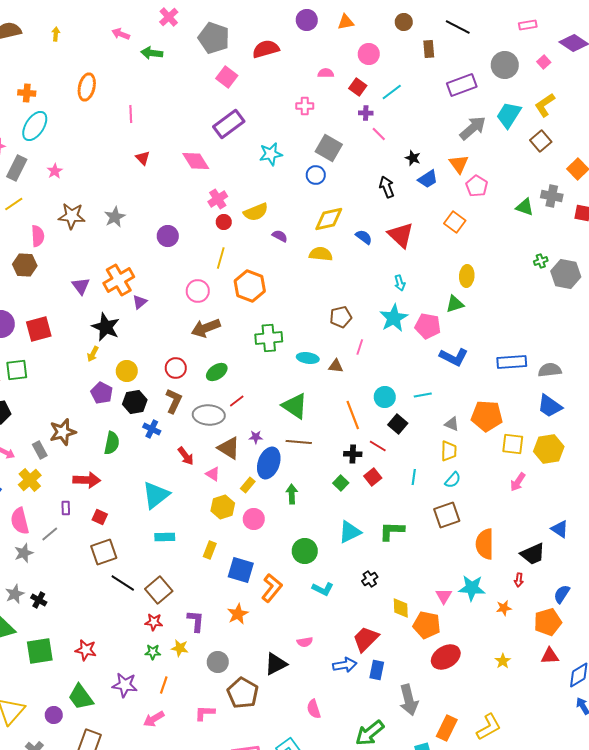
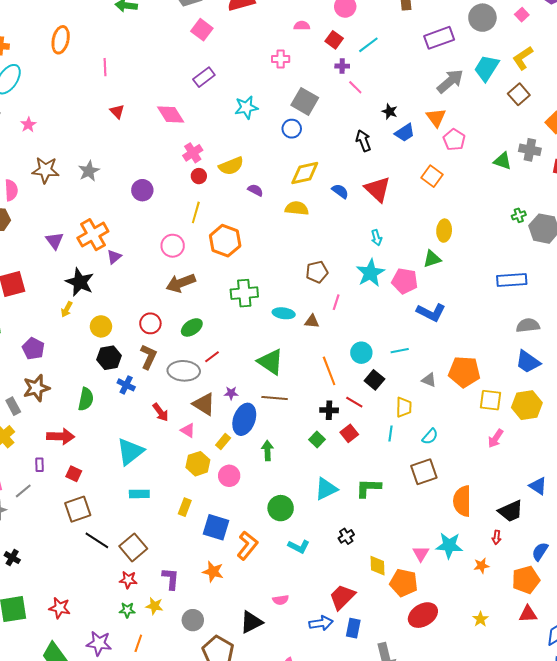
purple rectangle: (229, 124) -> (204, 77), size x0.7
blue rectangle: (512, 362) -> (512, 280), moved
purple pentagon: (102, 393) -> (33, 349), moved
yellow trapezoid: (449, 451) -> (404, 407), moved
orange star: (238, 614) -> (213, 572), turned -30

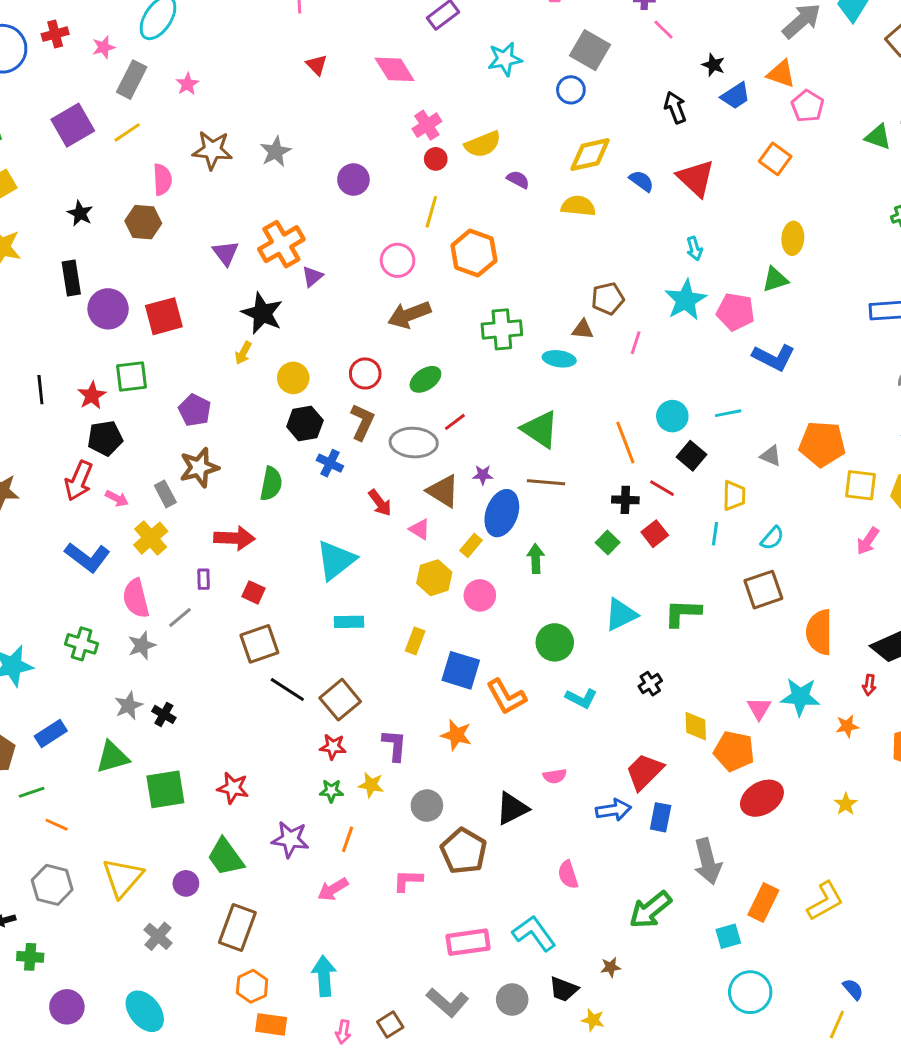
orange triangle: (436, 118) -> (781, 74), turned -35
brown triangle: (312, 321) -> (583, 329), moved
orange L-shape: (247, 545) -> (506, 697), turned 112

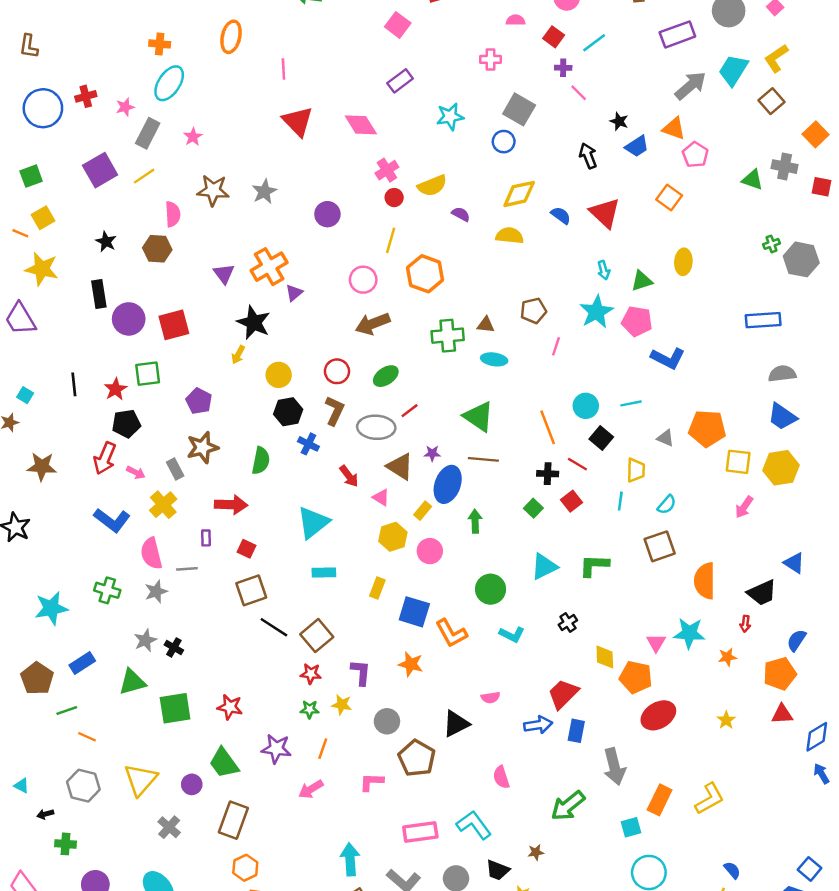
red triangle: (317, 65) -> (298, 121), size x1.8
green triangle: (775, 279) -> (642, 281), moved
brown triangle: (583, 329) -> (486, 325), moved
gray line: (180, 617) -> (187, 569), turned 36
cyan arrow: (324, 976) -> (350, 859), moved

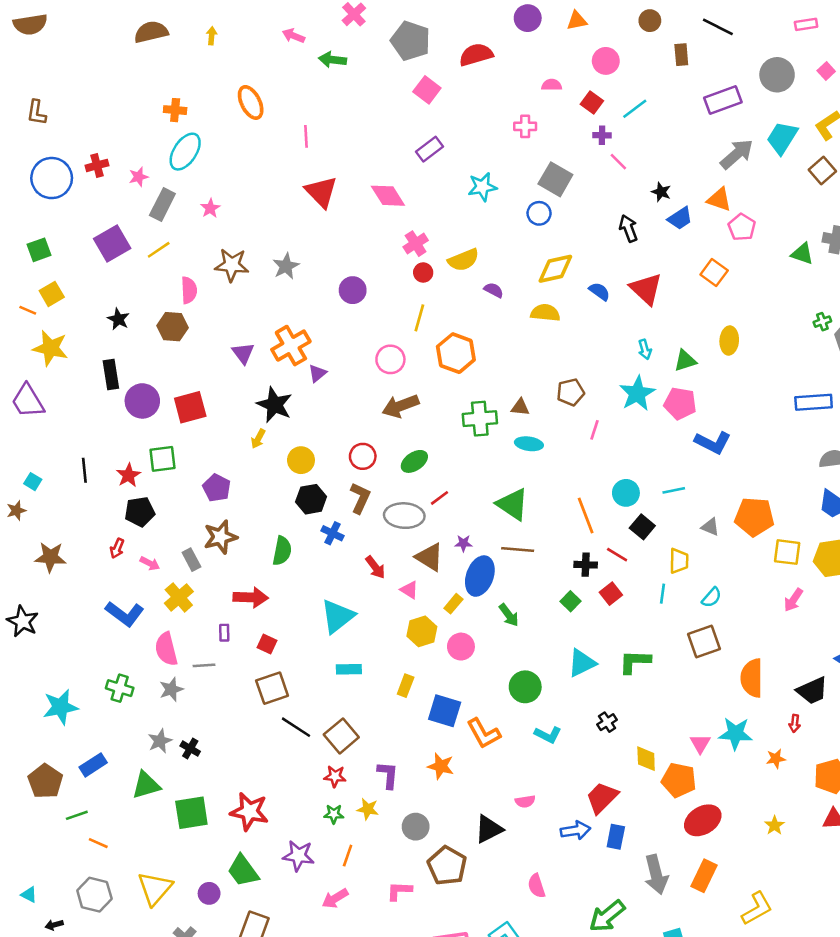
orange ellipse: (231, 37) -> (251, 102), turned -40
red arrow: (105, 458) -> (117, 548), size x0.6
green arrow: (475, 521) -> (509, 615), turned 145
red star: (230, 707) -> (249, 812), size x1.4
orange rectangle: (660, 800) -> (704, 876), moved

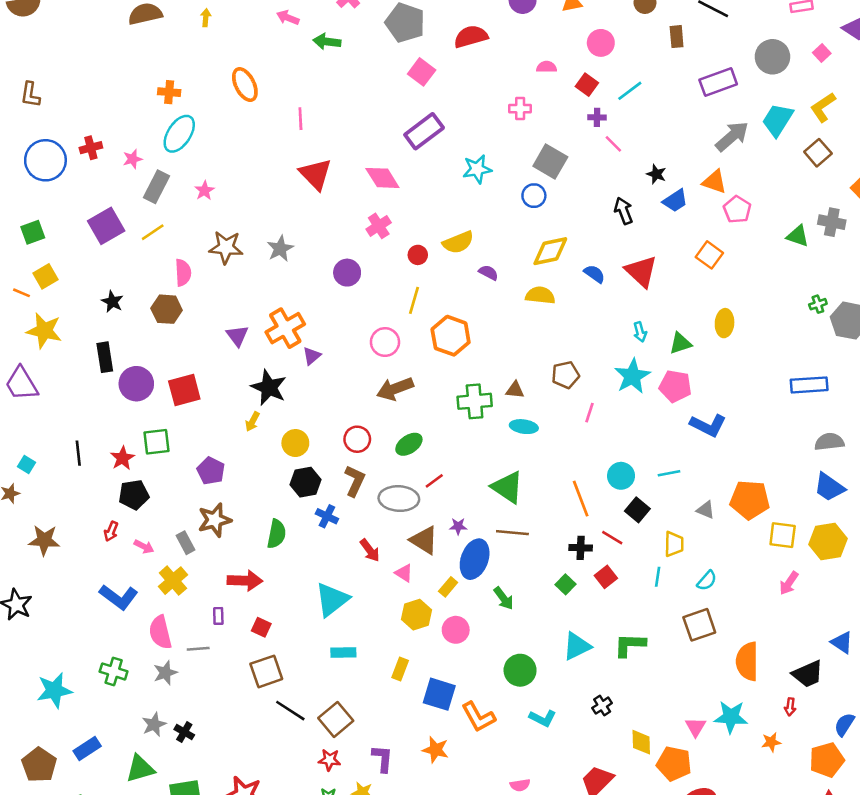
purple rectangle: (429, 149) -> (424, 131), size x1.4
pink cross: (416, 244) -> (379, 226), moved

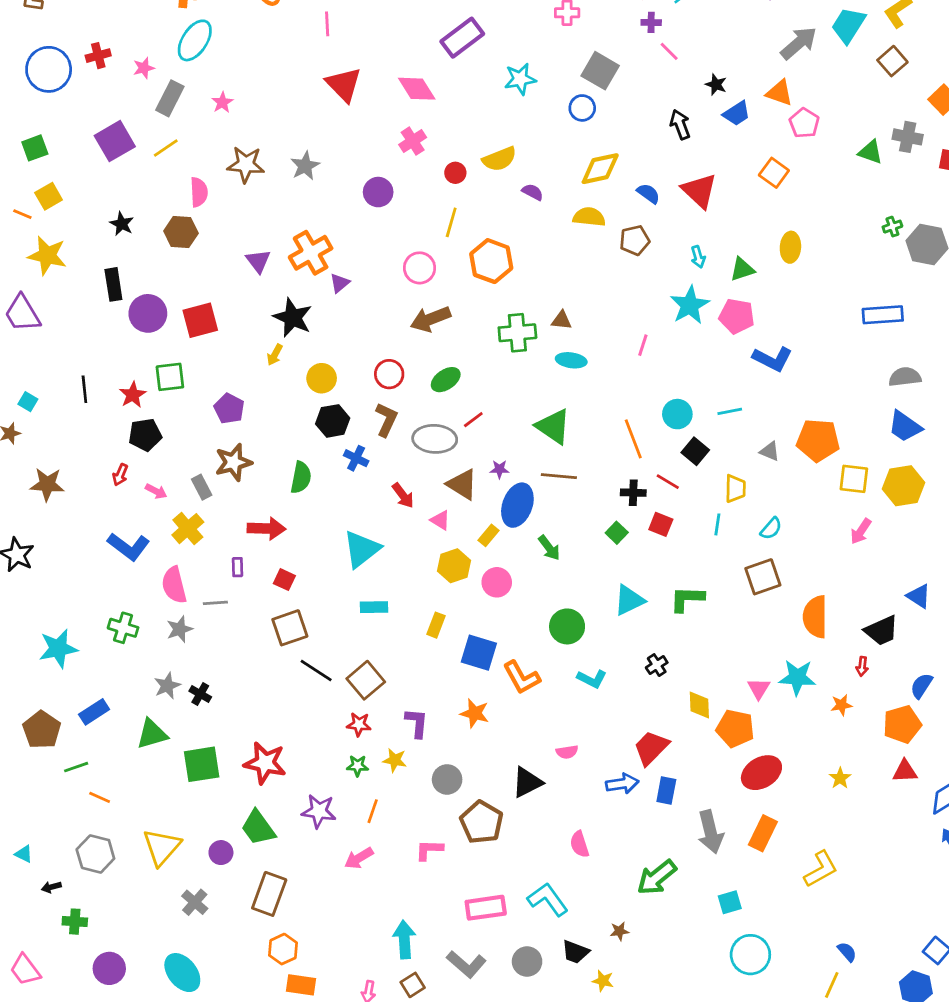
brown pentagon: (565, 375) -> (635, 240), moved
red square: (606, 577) -> (661, 524), turned -30

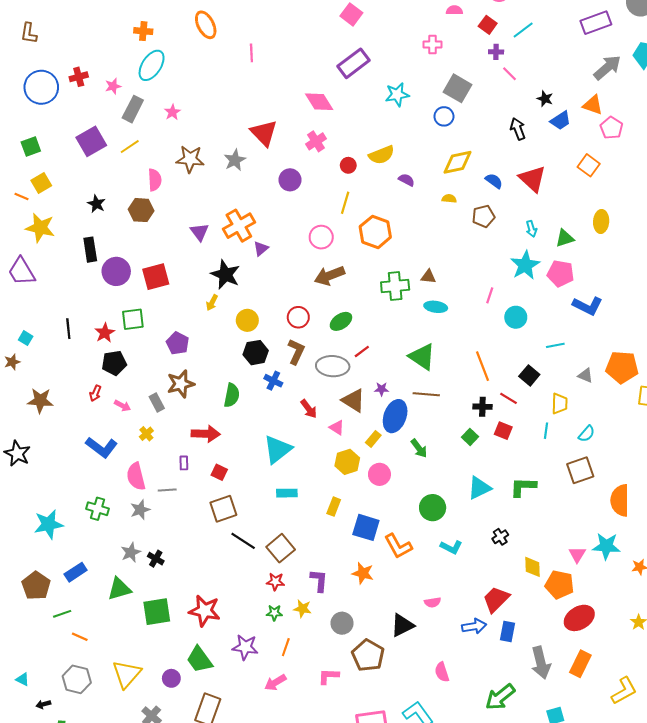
red triangle: (344, 85) -> (264, 133), moved
yellow semicircle: (589, 217) -> (449, 199), size x0.6
cyan circle: (677, 414) -> (516, 317), moved
yellow cross: (188, 529) -> (146, 434), size x0.6

